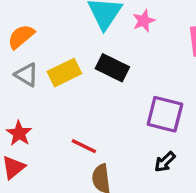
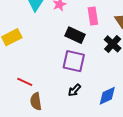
black rectangle: (112, 68) -> (75, 35), moved

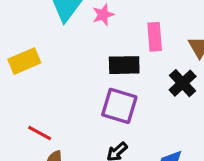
black rectangle: (75, 35) -> (124, 65), turned -30

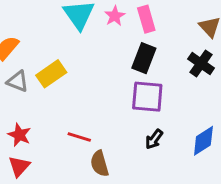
pink rectangle: (155, 37) -> (146, 19), moved
black rectangle: (124, 65) -> (144, 58), turned -56

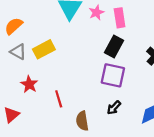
red star: (19, 135) -> (29, 84), moved
red line: (79, 137) -> (59, 99), turned 49
brown semicircle: (100, 164) -> (82, 121), moved

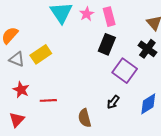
purple square: (113, 75) -> (125, 71), moved, turned 30
red star: (29, 84) -> (21, 90), moved
red line: (59, 99) -> (48, 100), moved, turned -70

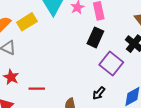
yellow rectangle: (41, 54) -> (27, 22), moved

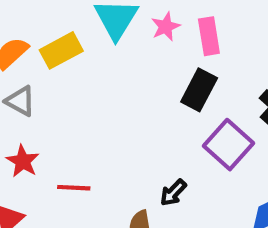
black arrow: (99, 93) -> (173, 193), moved

